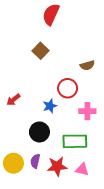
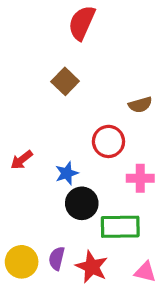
blue star: (50, 106) -> (67, 173), moved
black circle: (39, 132) -> (82, 203), moved
red star: (57, 166) -> (92, 267), turned 30
pink triangle: (82, 169) -> (145, 272), moved

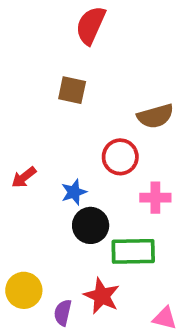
brown square: (65, 81) -> (72, 90), turned -32
brown semicircle: (140, 105) -> (155, 116), size x1.4
purple semicircle: (57, 258) -> (63, 313), moved
pink triangle: (145, 272) -> (165, 318), moved

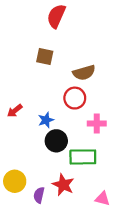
brown semicircle: (155, 116) -> (84, 73), moved

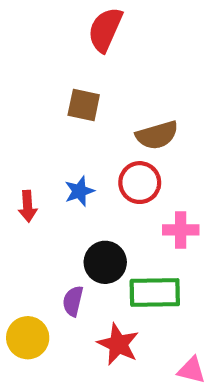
red arrow: (15, 111) -> (28, 206), turned -56
blue star: (46, 120) -> (79, 191), moved
purple semicircle: (39, 195) -> (73, 301), moved

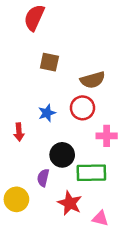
red semicircle: (105, 30) -> (34, 18), moved
red arrow: (28, 206) -> (19, 132), moved
pink triangle: (191, 370) -> (100, 218), moved

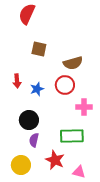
red arrow: (19, 132) -> (17, 81), moved
black circle: (62, 155) -> (29, 120), moved
yellow circle: (16, 199) -> (21, 165), moved

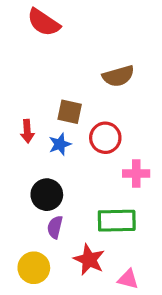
red semicircle: (27, 14) -> (44, 22), turned -80
brown square: (39, 49) -> (70, 112), moved
brown semicircle: (73, 63) -> (118, 76), moved

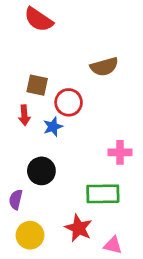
brown square: (70, 112) -> (37, 85), moved
red circle: (105, 138) -> (69, 102), moved
purple semicircle: (55, 227) -> (16, 199), moved

